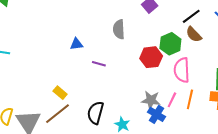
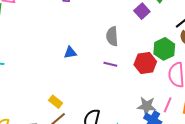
purple line: (99, 64) -> (110, 64), moved

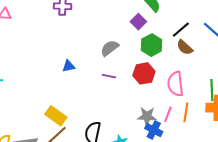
gray semicircle: (112, 36) -> (110, 48), turned 60
green hexagon: (164, 49) -> (152, 45), moved
yellow rectangle: (56, 102) -> (56, 116), size x1.5

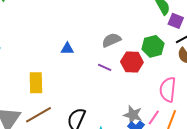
purple square: (138, 22) -> (176, 21), moved, turned -35
red hexagon: (144, 73) -> (132, 62), moved
yellow rectangle: (56, 116) -> (36, 83), moved, turned 40

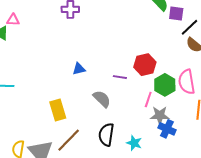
gray semicircle: (111, 40) -> (102, 99), moved, turned 84
green hexagon: (153, 46) -> (165, 85), moved
pink line: (154, 118) -> (148, 99), moved

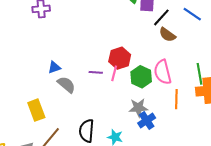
gray semicircle: (102, 99) -> (66, 85), moved
pink line: (148, 99) -> (114, 73), moved
blue cross: (167, 129) -> (147, 120), turned 36

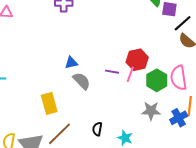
blue cross: (147, 120) -> (179, 118), moved
black semicircle: (87, 131) -> (97, 129), size x0.6

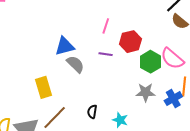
blue triangle: (71, 63) -> (65, 46), size x1.5
pink line: (130, 74) -> (106, 26), moved
pink semicircle: (179, 78) -> (172, 58), turned -40

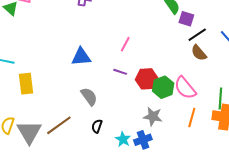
red hexagon: (130, 42) -> (147, 79), moved
gray semicircle: (75, 64) -> (89, 97), moved
yellow rectangle: (44, 87) -> (26, 84), moved
blue cross: (173, 99) -> (143, 140), moved

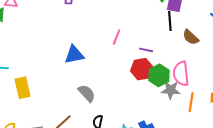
black line: (197, 35) -> (170, 21), moved, turned -54
purple line: (120, 72) -> (146, 50), moved
pink semicircle: (185, 88) -> (181, 74), turned 40
gray star: (153, 116) -> (171, 90), moved

